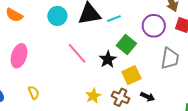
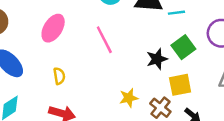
pink line: (77, 53) -> (104, 40), moved

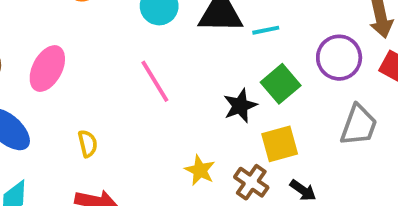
pink ellipse: (53, 28) -> (47, 69), moved
yellow star: (129, 98) -> (200, 170), turned -30

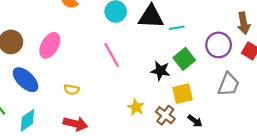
black star: (240, 106) -> (160, 71), turned 30
yellow semicircle: (88, 144) -> (72, 90), turned 112

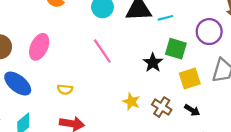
green square: (184, 59) -> (176, 49), turned -30
black star: (160, 71) -> (153, 63), turned 30
yellow square: (182, 94) -> (190, 78), moved

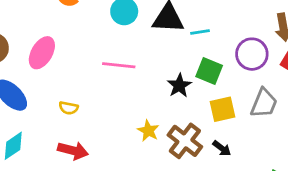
pink line: (102, 51) -> (119, 65), turned -55
brown cross: (162, 107) -> (185, 141), size x1.4

